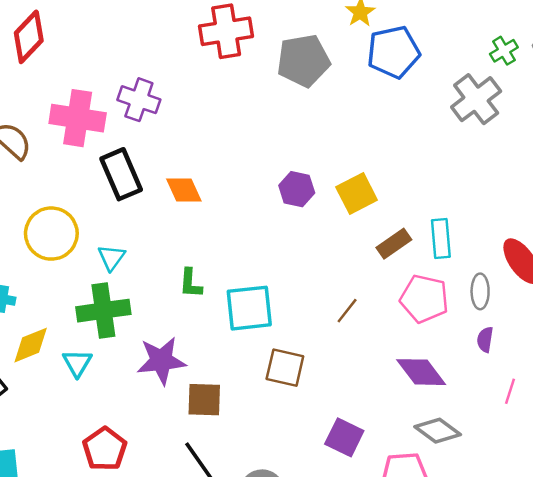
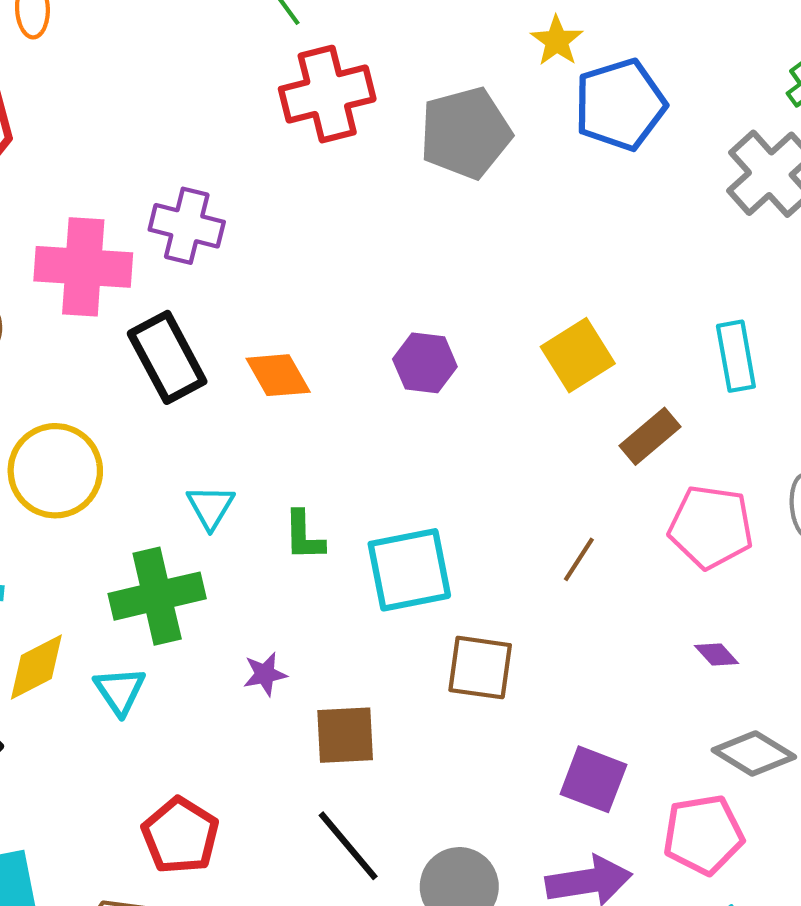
purple hexagon: (297, 189) -> (425, 363), moved
cyan rectangle: (441, 238) -> (736, 356), moved
cyan triangle: (111, 257) -> (211, 507), moved
purple star: (161, 361) -> (265, 674), size x0.5
purple diamond: (421, 372) -> (717, 654), size x0.5

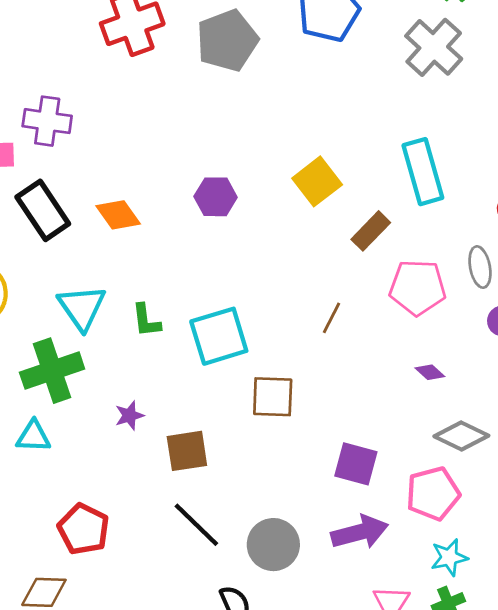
cyan rectangle: (736, 356) -> (423, 172), size x1.4
cyan triangle: (211, 507) -> (82, 307), size x1.5
cyan triangle: (120, 691) -> (33, 436), turned -48

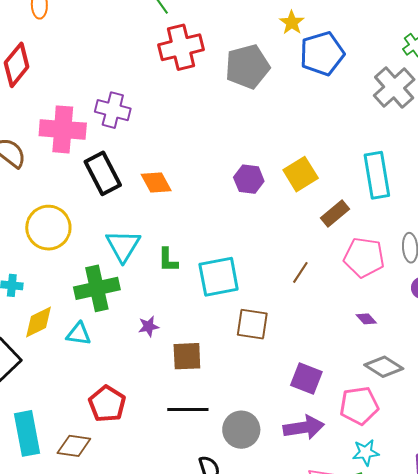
purple hexagon: (216, 197) -> (249, 179), moved
black line: (196, 525) -> (188, 409), turned -51

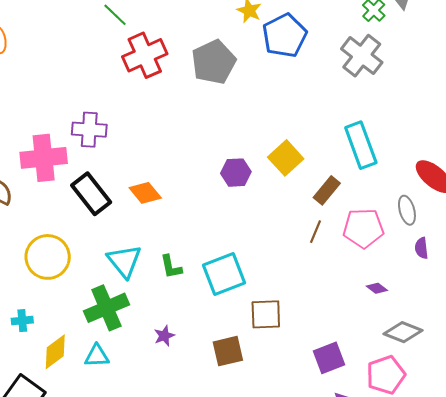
brown line: (300, 272) -> (315, 232), moved
brown square: (187, 356) -> (228, 351), moved
purple square: (306, 379) -> (329, 358), turned -32

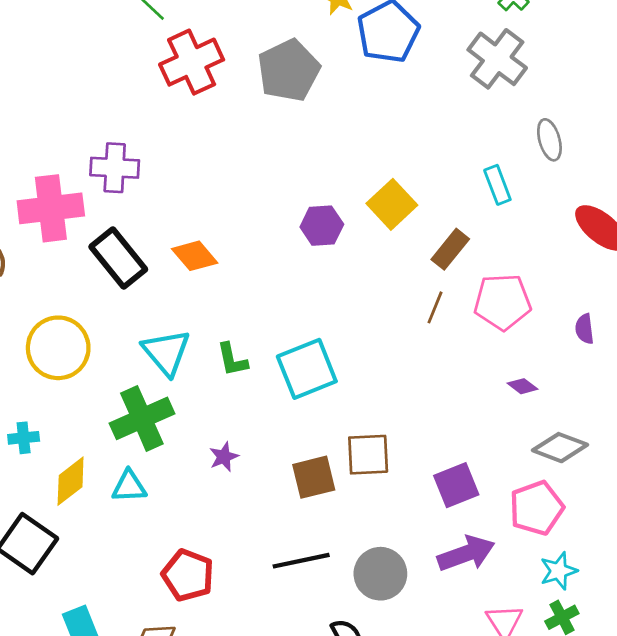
cyan rectangle: (361, 145) -> (497, 185), size x0.6
gray ellipse: (407, 210) -> (549, 140), moved
brown square: (266, 314) -> (368, 455), moved

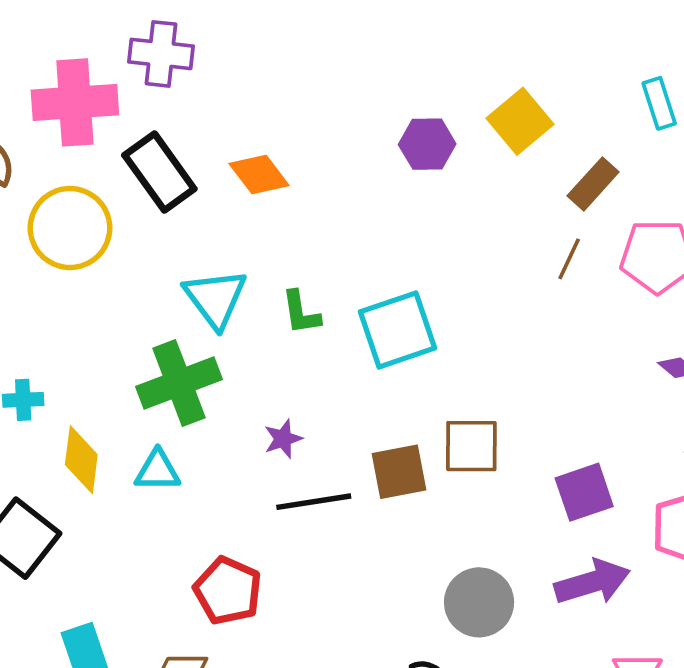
yellow circle: (58, 348) -> (70, 228), moved
yellow diamond: (71, 481) -> (81, 460), turned -48
black line: (301, 561) -> (314, 502), moved

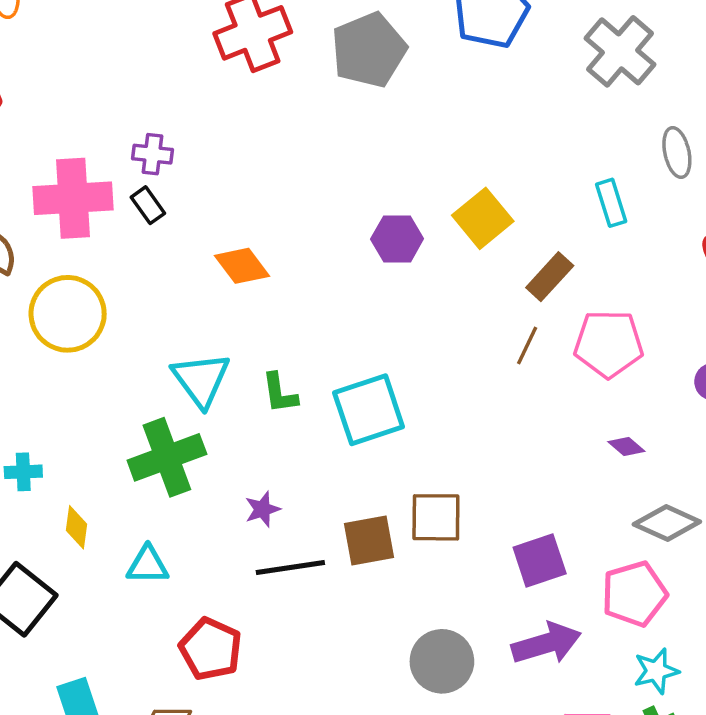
purple cross: (161, 54) -> (153, 154), size x0.7
black rectangle: (159, 172) -> (148, 205), moved, size x0.5
yellow diamond: (81, 460) -> (77, 527), size x0.7
cyan triangle: (157, 471) -> (148, 565), moved

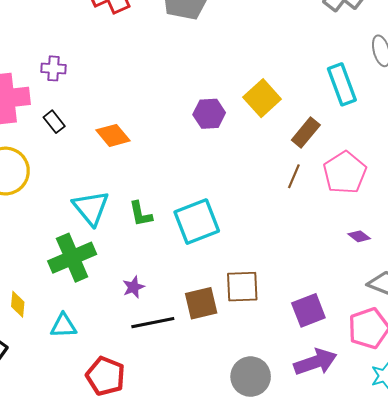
cyan rectangle: (611, 203) -> (342, 84), size x1.4
black rectangle: (148, 205) -> (54, 122), moved
pink pentagon: (609, 344) -> (345, 173), turned -30

